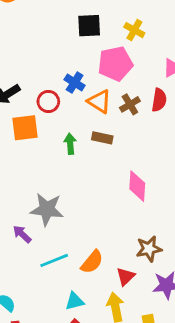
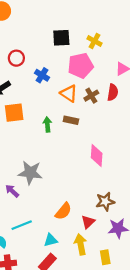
blue cross: (75, 83) -> (42, 75), moved
red circle: (48, 101) -> (16, 58), moved
cyan line: (54, 260) -> (22, 225), moved

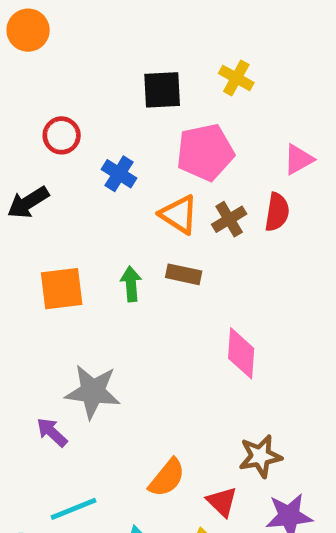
yellow cross: (94, 41) -> (236, 78), moved
orange square: (14, 113) -> (62, 289), moved
red triangle: (88, 222) -> (222, 502), turned -32

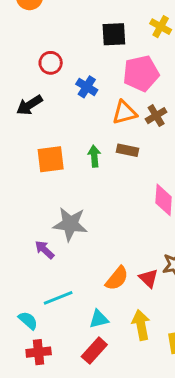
orange triangle: (179, 214) -> (124, 113), turned -48
red triangle: (222, 502) -> (149, 278), moved

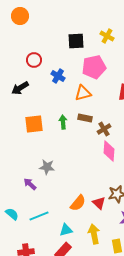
brown cross: (156, 116) -> (104, 129), moved
gray star: (70, 224) -> (47, 167), size x0.7
cyan semicircle: (28, 320) -> (12, 214), moved

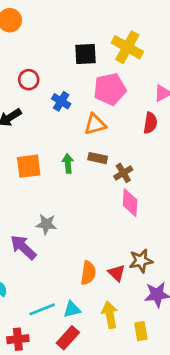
yellow cross: (107, 36) -> (127, 47), size x1.6
purple arrow: (30, 184) -> (23, 247), size x1.5
orange semicircle: (78, 203) -> (88, 273), turned -30
cyan line: (39, 216) -> (42, 309), moved

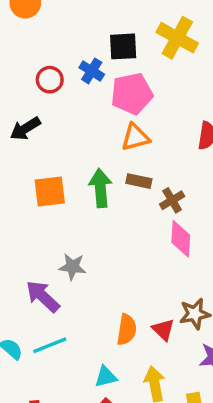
pink pentagon: (110, 89) -> (132, 94), moved
blue cross: (61, 101) -> (92, 71), moved
green arrow: (68, 163) -> (100, 188), size x1.5
cyan line: (42, 309) -> (50, 345), moved

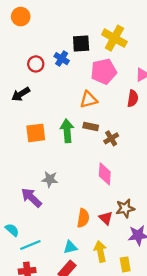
pink pentagon: (132, 94) -> (104, 72), moved
pink diamond: (181, 239) -> (105, 174), moved
cyan line: (50, 345) -> (30, 245), moved

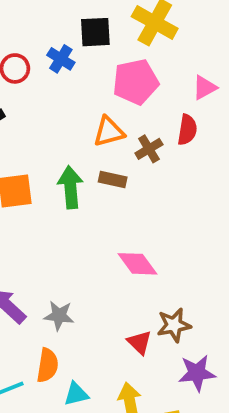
brown cross: (111, 138) -> (149, 149), moved
pink diamond: (105, 174) -> (137, 264), turned -40
gray star: (50, 179) -> (59, 316), moved
orange semicircle: (83, 218) -> (47, 365), moved

